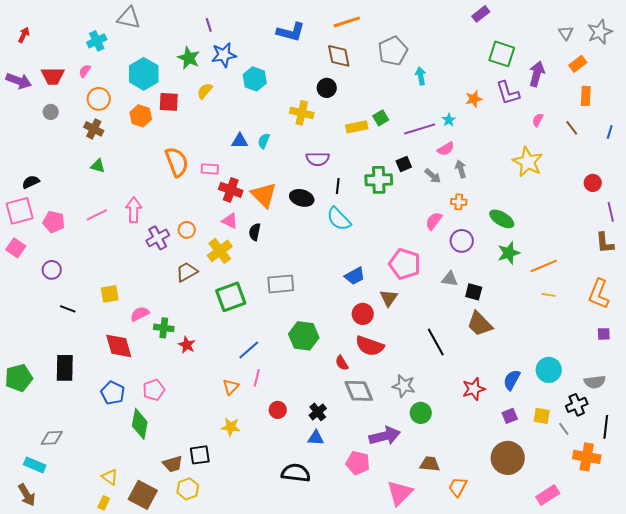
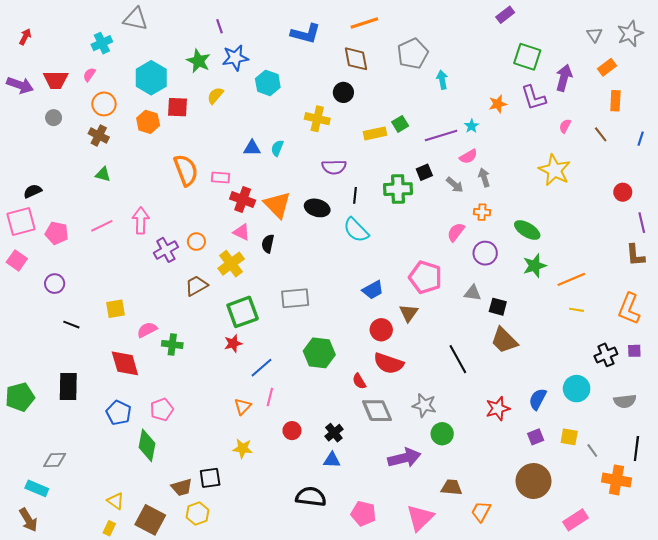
red star: (187, 345) -> (233, 343), moved, turned 30
black cross: (577, 405) -> (606, 355), moved
pink pentagon: (358, 463) -> (363, 514), moved

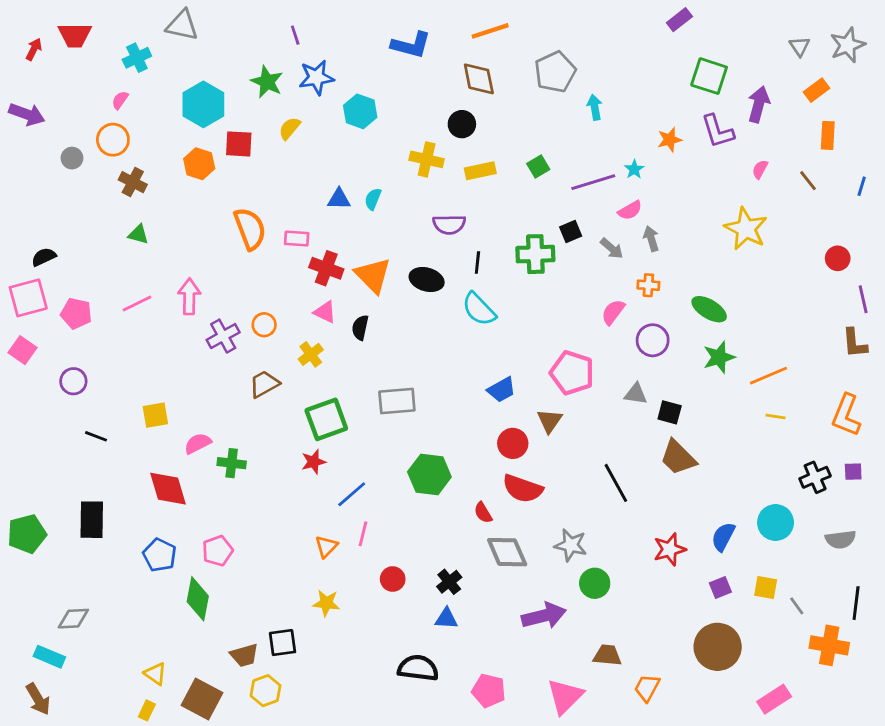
red trapezoid: (56, 80) -> (75, 35), moved
orange circle: (104, 104) -> (113, 140), moved
yellow rectangle: (375, 133) -> (480, 171), moved
yellow cross: (231, 264) -> (311, 354), size x0.7

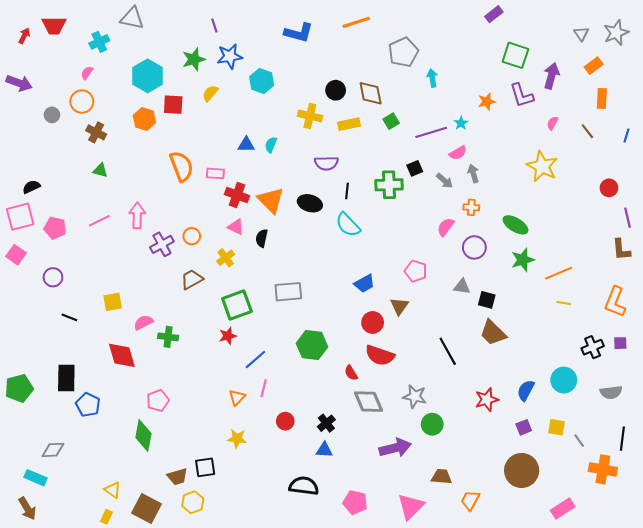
brown diamond: (479, 79) -> (371, 93), moved
green star: (267, 82) -> (194, 59), turned 30
pink pentagon: (572, 373) -> (416, 271), size x0.7
blue pentagon: (160, 555) -> (88, 405), moved

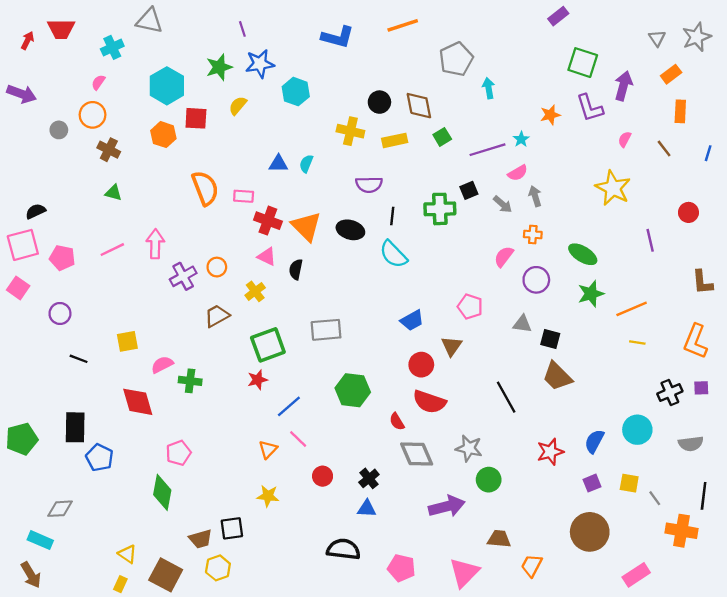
purple line: (627, 218) -> (650, 240), moved
pink line: (264, 388) -> (298, 439), turned -60

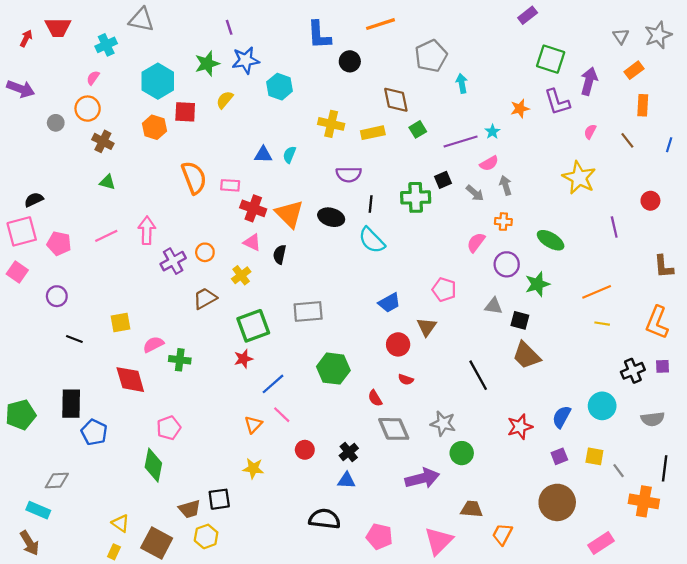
blue L-shape: (338, 37) -> (319, 35), turned 72
black circle: (379, 102) -> (350, 61), moved
green star: (591, 294) -> (537, 284), moved
red semicircle: (429, 402) -> (406, 380), size x0.5

